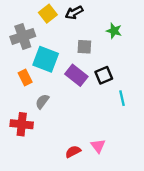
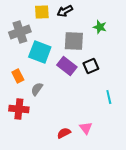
yellow square: (48, 14) -> (42, 12), turned 35
gray square: (84, 47) -> (74, 41), size x1.5
orange rectangle: (25, 78) -> (18, 76), moved
cyan line: (122, 98) -> (109, 97), moved

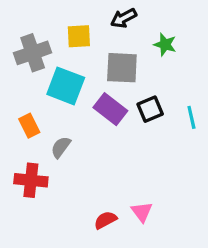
black arrow: (65, 11) -> (124, 18), moved
yellow square: (42, 12) -> (79, 36), moved
cyan line: (109, 97) -> (191, 117), moved

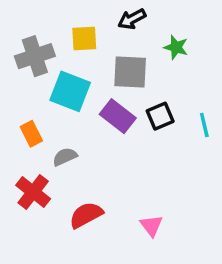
gray semicircle: (61, 147) -> (65, 157), turned 30
red cross: (31, 180) -> (33, 192), turned 32
red semicircle: (105, 220) -> (86, 215), moved, size x1.4

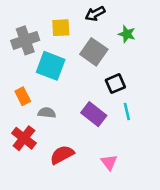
gray square: (130, 72) -> (94, 52), turned 32
purple rectangle: (118, 116) -> (94, 114), moved
cyan line: (204, 125) -> (127, 112), moved
gray semicircle: (65, 157) -> (47, 113), turned 30

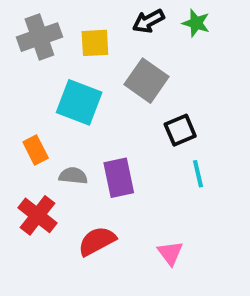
green star: (127, 34) -> (196, 23), moved
gray cross: (25, 40) -> (39, 37), moved
purple rectangle: (94, 114) -> (119, 178), moved, turned 40

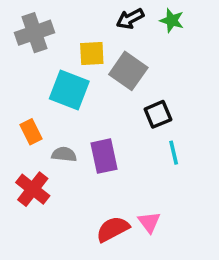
yellow square: (95, 43) -> (92, 53), moved
red semicircle: (97, 241) -> (113, 229), moved

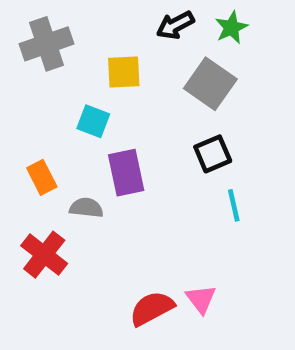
green star: (172, 20) -> (231, 28), turned 30
gray square: (128, 71) -> (210, 84), moved
cyan square: (69, 90) -> (93, 121), size x0.6
purple rectangle: (104, 156) -> (126, 173), moved

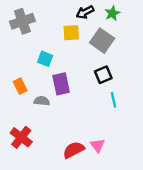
yellow square: (124, 72) -> (71, 33), moved
red cross: (44, 255) -> (21, 137), moved

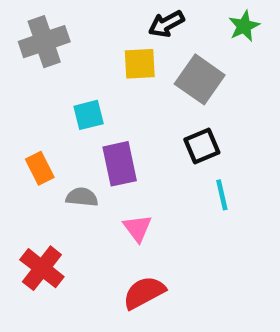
green star: (112, 13) -> (244, 26), moved
cyan square: (45, 59) -> (89, 115), turned -35
pink triangle: (98, 145) -> (137, 228), moved

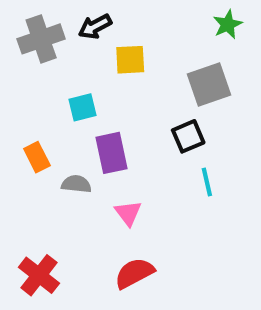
black arrow: (166, 24) -> (95, 26), moved
gray square: (200, 79) -> (209, 85), moved, turned 36
red cross: (42, 268) -> (39, 275), moved

